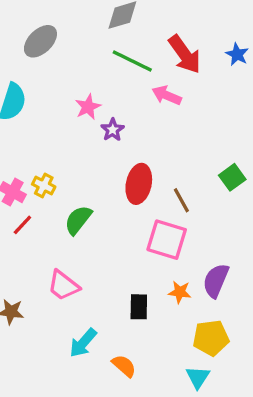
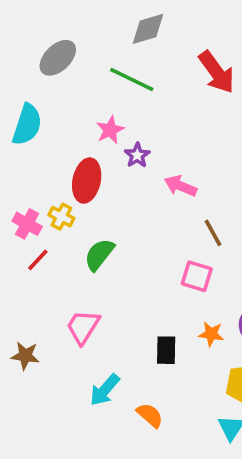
green line: (132, 61) -> (132, 79), moved
pink arrow: (167, 95) -> (181, 186), moved
red ellipse: (139, 184) -> (87, 181), moved
pink square: (167, 240) -> (197, 276), size x0.7
pink trapezoid: (63, 285) -> (83, 327), turned 84

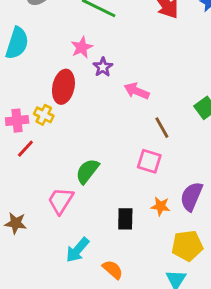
pink cross: (27, 224) -> (17, 121), turned -35
green semicircle: (99, 255) -> (87, 171), moved

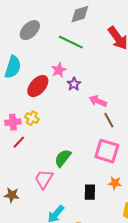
red ellipse: (63, 87) -> (38, 86), moved, turned 30
brown line: (162, 128) -> (109, 120), moved
pink square: (149, 161) -> (107, 151), size x1.4

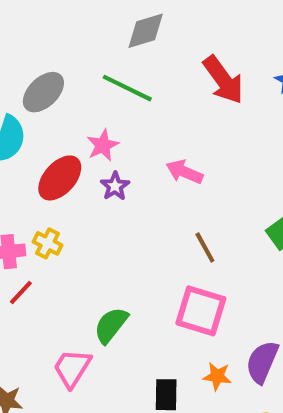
gray ellipse: (30, 30) -> (43, 92), moved
purple star: (74, 84) -> (115, 186), moved
pink arrow: (98, 101) -> (184, 172), moved

